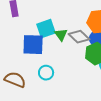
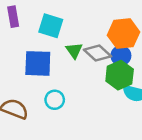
cyan square: (46, 29) -> (51, 26), moved, turned 36

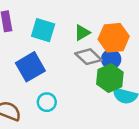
green triangle: (74, 50) -> (82, 33), moved, turned 36
blue square: (38, 63) -> (30, 67), turned -32

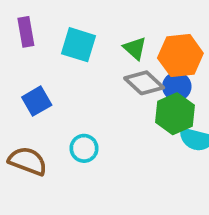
green triangle: (82, 33) -> (135, 48), turned -48
blue square: (30, 67) -> (37, 101), moved, size x0.7

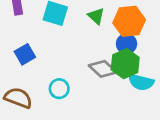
gray diamond: (144, 83) -> (103, 69), moved

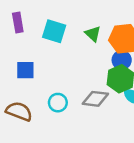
blue square: (25, 54) -> (25, 70), turned 30
gray diamond: (103, 69) -> (95, 99), moved, turned -36

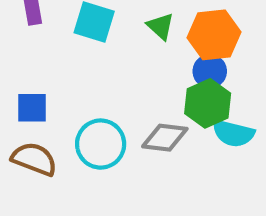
blue square: (25, 70) -> (32, 108), moved
cyan circle: (58, 103) -> (101, 144), size x1.5

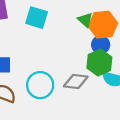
green triangle: (161, 26) -> (85, 20), moved

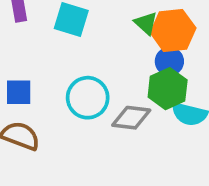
cyan circle: (40, 85) -> (88, 98), moved

